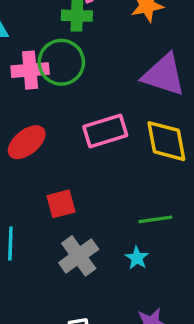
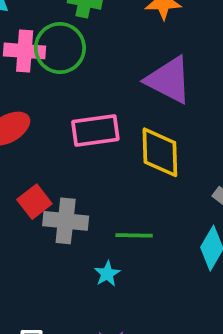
red square: (61, 204) -> (34, 202), turned -32
gray cross: (79, 256) -> (66, 221), moved, turned 33

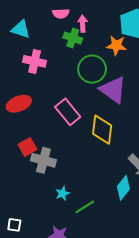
green circle: (60, 48) -> (92, 69), moved
pink rectangle: (95, 130) -> (68, 112), turned 50
green line: (134, 235) -> (85, 207), moved, turned -42

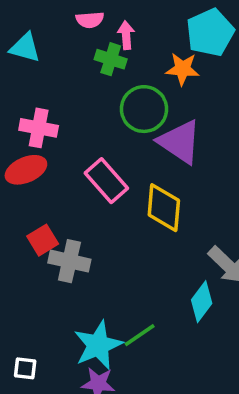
pink cross: (35, 61) -> (39, 128), moved
cyan star: (62, 193) -> (98, 345), moved, size x2.0

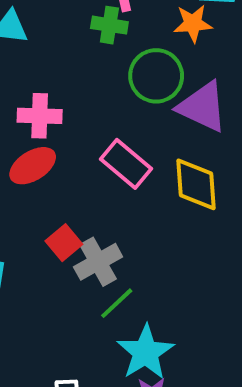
gray cross: (69, 261) -> (98, 262), turned -33
green line: (140, 335) -> (117, 303), moved

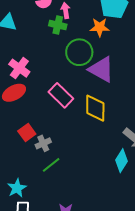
pink cross: (40, 116) -> (19, 68), turned 30
gray cross: (98, 262) -> (43, 143), size x0.7
cyan star: (146, 352) -> (17, 188), moved, size x0.7

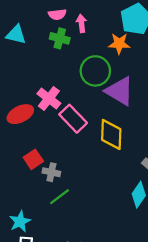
green cross: (58, 25) -> (60, 38), moved
pink cross: (19, 68) -> (49, 99), moved
gray cross: (43, 143) -> (51, 172), turned 35

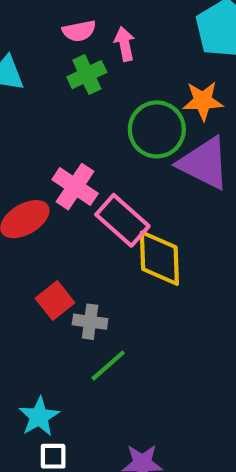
green cross: (60, 38) -> (87, 75), turned -36
orange star: (119, 44) -> (203, 101), moved
yellow diamond: (111, 134) -> (159, 258), moved

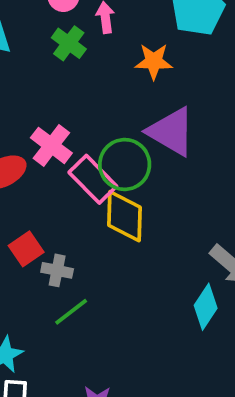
green cross: (87, 75) -> (69, 43), turned -32
orange star: (203, 101) -> (154, 61), moved
green circle: (157, 129) -> (125, 164), moved

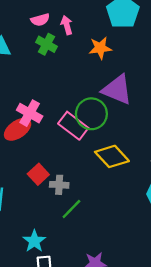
pink cross: (51, 145) -> (30, 113), moved
yellow diamond: (124, 216) -> (112, 156), moved, turned -36

